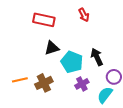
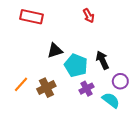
red rectangle: (44, 20) -> (32, 17), moved
orange line: (20, 80) -> (21, 84), turned -35
cyan semicircle: (105, 95) -> (111, 100), turned 90

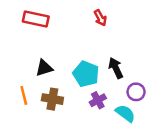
black triangle: (55, 51) -> (44, 68), moved
orange line: (21, 84) -> (24, 95), turned -56
brown cross: (46, 88) -> (52, 99), turned 36

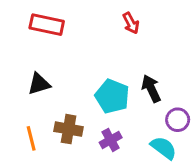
black triangle: (44, 68) -> (39, 84), moved
orange line: (24, 95) -> (31, 138), moved
purple cross: (98, 100) -> (111, 140), moved

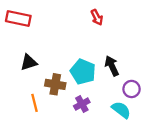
red rectangle: (47, 25) -> (18, 18), moved
brown cross: (69, 129) -> (55, 84), moved
orange line: (31, 138) -> (34, 103), moved

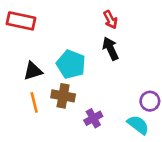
black arrow: (112, 66) -> (110, 49), moved
cyan pentagon: (83, 72) -> (71, 64), moved
orange line: (34, 103) -> (34, 102), moved

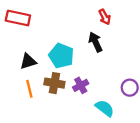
red arrow: (110, 20) -> (105, 17), moved
purple cross: (93, 118) -> (81, 85), moved
cyan semicircle: (138, 125) -> (105, 108), moved

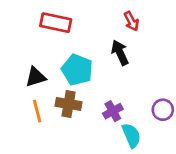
red rectangle: (18, 18) -> (56, 23), moved
purple cross: (81, 85) -> (113, 111), moved
cyan semicircle: (105, 108) -> (131, 135), turned 30

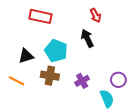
orange line: (37, 111) -> (17, 81), moved, turned -49
cyan semicircle: (131, 135) -> (107, 98), moved

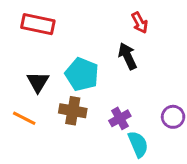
red rectangle: (40, 16) -> (38, 24), moved
black triangle: (26, 56) -> (38, 82), turned -42
cyan semicircle: (107, 98) -> (138, 144), moved

